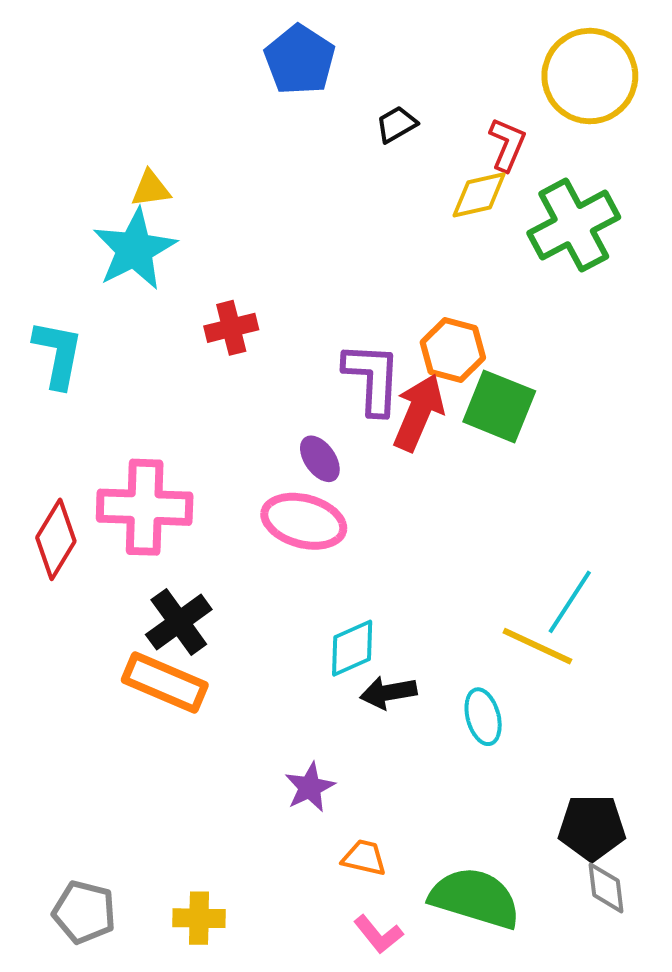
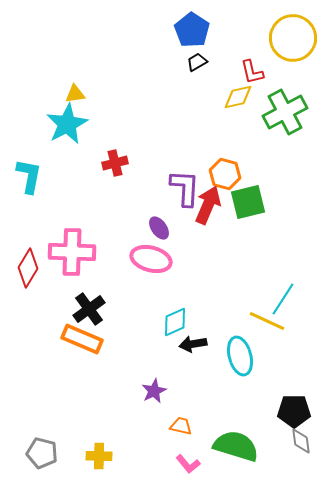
blue pentagon: (300, 60) -> (192, 30), moved
red L-shape: (507, 145) -> (252, 72), turned 144
green square: (499, 406) -> (248, 202), turned -36
cyan ellipse: (483, 717) -> (240, 356), size x1.4

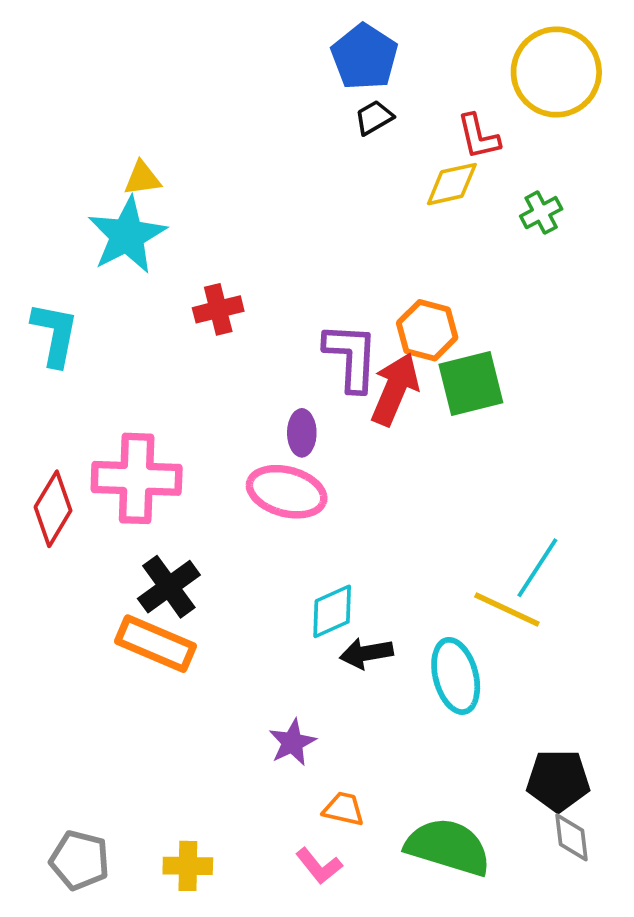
green cross: (285, 112) -> (541, 213), size x0.5
purple ellipse: (159, 228) -> (302, 433), turned 35
pink L-shape: (188, 464) -> (319, 866), moved

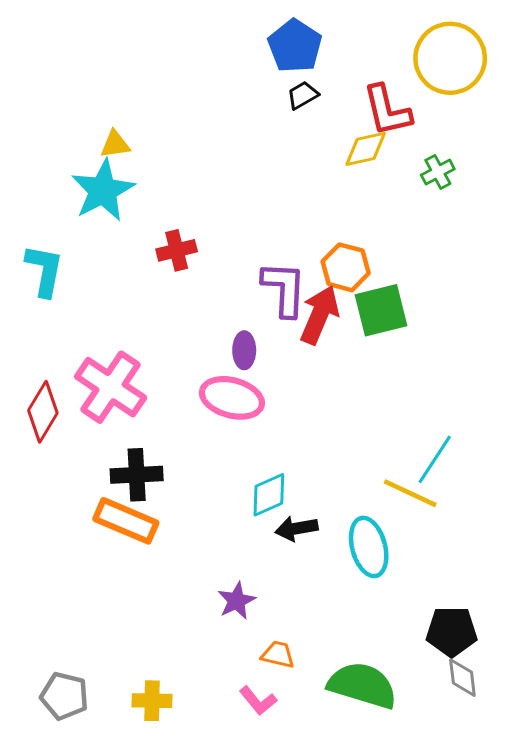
red L-shape: (478, 137) -> (387, 111), size x1.4
pink cross: (137, 478) -> (111, 387), turned 32
black cross: (169, 587) -> (137, 475), turned 33

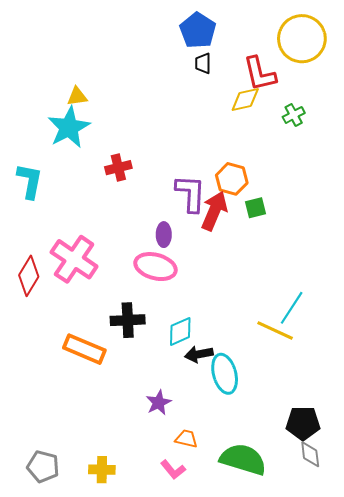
black trapezoid: (303, 95) -> (203, 63), turned -60
green square: (381, 310) -> (256, 208), size x0.6
black cross: (137, 475) -> (128, 320), moved
cyan ellipse: (369, 547) -> (225, 374), moved

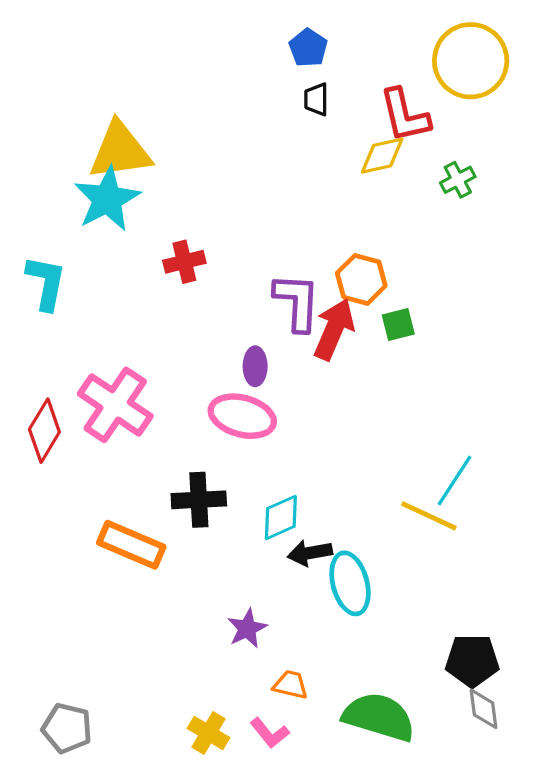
blue pentagon: (198, 30) -> (308, 48), size x0.7
yellow triangle: (77, 96) -> (120, 151), size x2.0
yellow cross: (102, 470) -> (208, 733), moved, turned 30

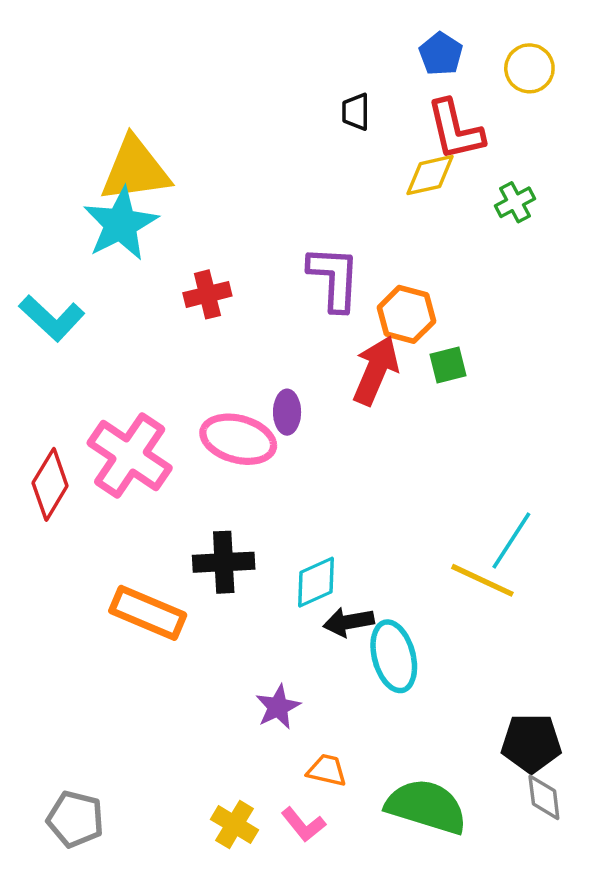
blue pentagon: (308, 48) -> (441, 54), moved
yellow circle: (471, 61) -> (529, 68), size x0.6
cyan L-shape: (46, 283) -> (52, 318), turned 122
purple L-shape: (297, 302) -> (334, 278), moved
pink ellipse: (242, 416) -> (238, 439), moved

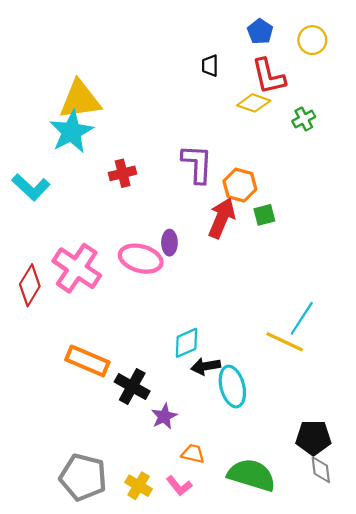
yellow diamond: (430, 175) -> (254, 103), turned 32
black cross: (224, 562) -> (132, 387), moved, turned 32
gray pentagon: (75, 819) -> (83, 477), moved, size x1.4

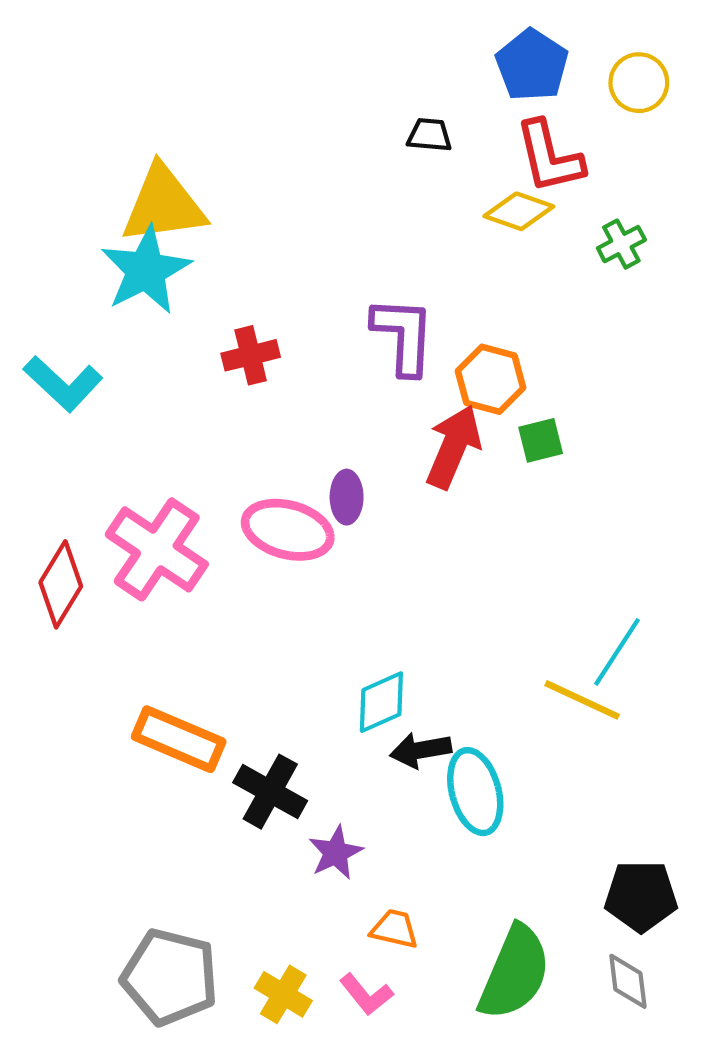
blue pentagon: (260, 32) -> (532, 65), size x1.4
black trapezoid: (210, 66) -> (429, 135), turned 95
gray diamond: (321, 470) -> (628, 981), moved
green semicircle: (252, 475) -> (515, 973), turned 96

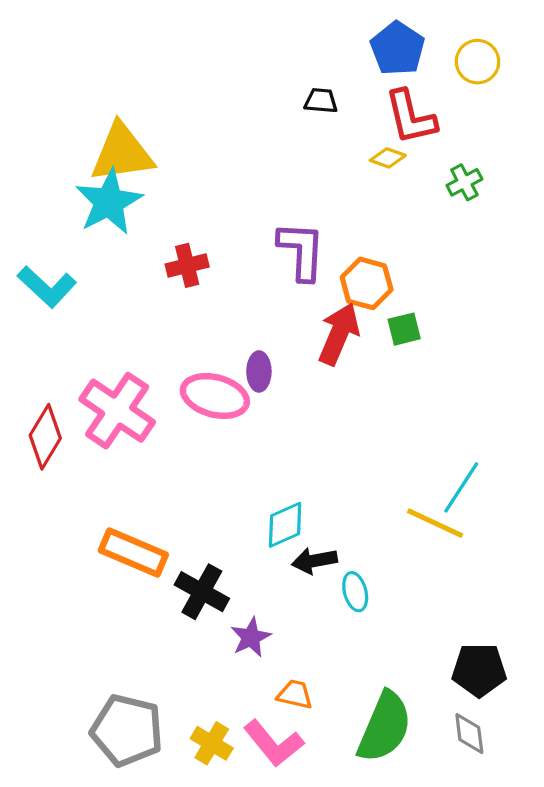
yellow diamond: (519, 211) -> (388, 158), size x0.7
cyan ellipse: (475, 792) -> (355, 592), size x0.6
pink L-shape: (366, 994) -> (274, 743), size x1.5

